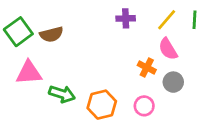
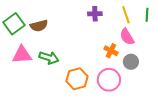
yellow line: (167, 20) -> (126, 15), turned -60
green arrow: (62, 94) -> (49, 58), moved
pink circle: (144, 106) -> (109, 80), size x1.5

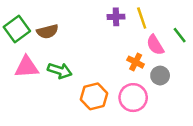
yellow line: (126, 15) -> (142, 18), moved
green line: (147, 15) -> (180, 35), moved, turned -40

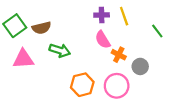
pink semicircle: (155, 45) -> (103, 40), moved
green arrow: (60, 71) -> (60, 50), moved

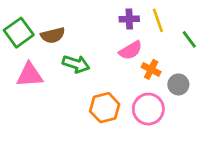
green line: (157, 31) -> (189, 39), moved
pink semicircle: (103, 40) -> (131, 50), turned -90

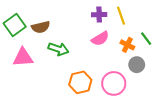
green line: (189, 39) -> (146, 39), moved
orange cross: (151, 69) -> (127, 45), moved

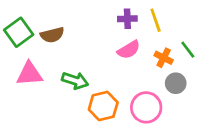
green arrow: (58, 49) -> (75, 81), moved

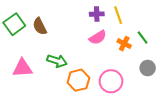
brown semicircle: (52, 35) -> (40, 26), turned 78
pink triangle: (29, 74) -> (22, 68), moved
gray circle: (176, 83) -> (148, 68), moved

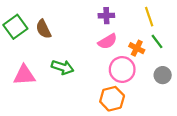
yellow line: (118, 15) -> (149, 17), moved
orange hexagon: (78, 80) -> (112, 99), moved
pink circle: (111, 81) -> (122, 69), moved

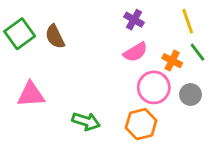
purple cross: (106, 16) -> (134, 20), turned 32
green arrow: (63, 67) -> (86, 121), moved
gray circle: (163, 75) -> (190, 95), moved

